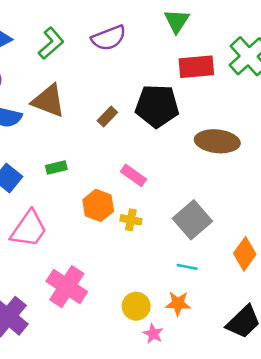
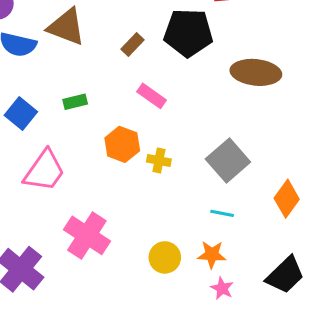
pink rectangle: (133, 175) -> (152, 96), moved
pink star: (153, 334) -> (222, 288), moved

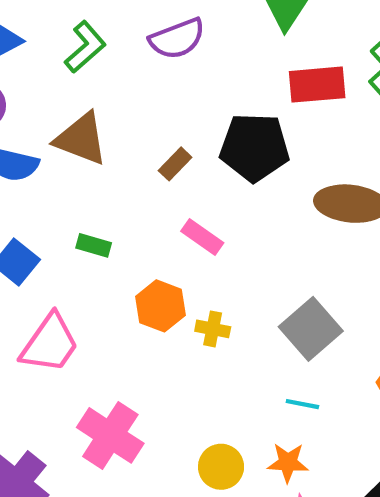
green rectangle: (75, 102) -> (94, 245), turned 30

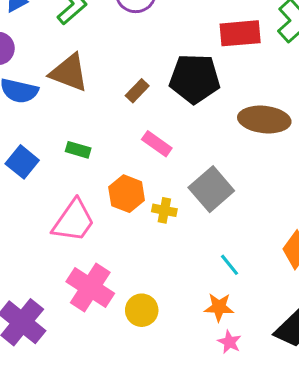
gray square: (311, 329) -> (211, 189), moved
pink trapezoid: (50, 344) -> (74, 221), moved
cyan line: (302, 404) -> (229, 265), turned 40
yellow circle: (221, 467) -> (142, 310), moved

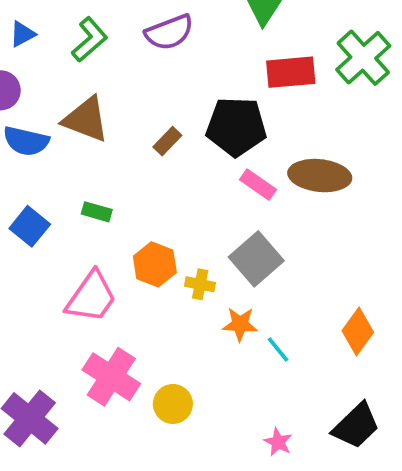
pink rectangle: (157, 144) -> (258, 185), moved
orange star: (219, 307) -> (240, 324), moved

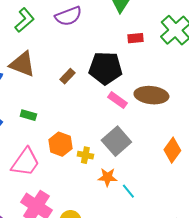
red rectangle: (291, 72) -> (135, 38), size x0.6
orange diamond: (358, 331) -> (172, 150), moved

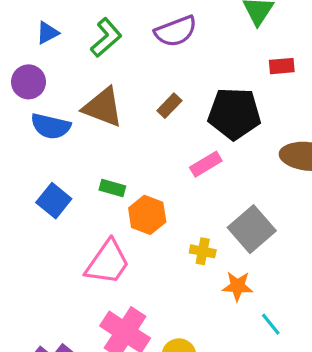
brown rectangle: (67, 76) -> (169, 106), moved
pink rectangle: (117, 100) -> (206, 164), moved, turned -66
orange hexagon: (60, 144) -> (147, 215), moved
cyan line: (128, 191) -> (271, 324), moved

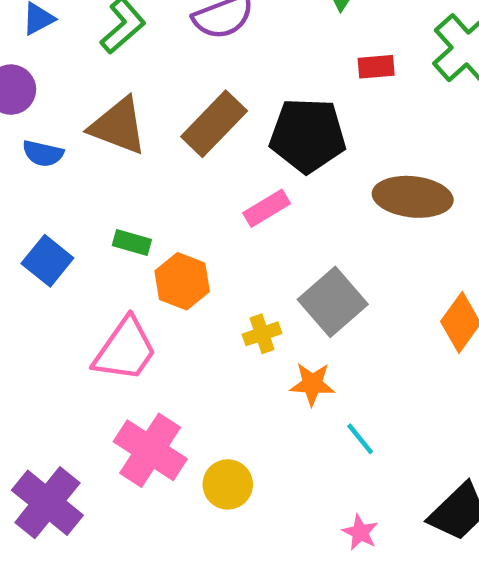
brown rectangle: (169, 106) -> (214, 124), size x1.8
blue semicircle: (51, 126) -> (43, 153), size x0.7
yellow cross: (203, 251) -> (262, 334), turned -30

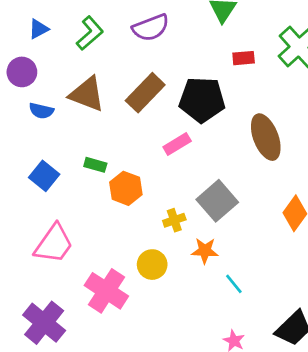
brown ellipse: (413, 197) -> (266, 137), turned 63
pink trapezoid: (125, 350) -> (54, 244), moved
yellow circle: (228, 484) -> (152, 265), moved

